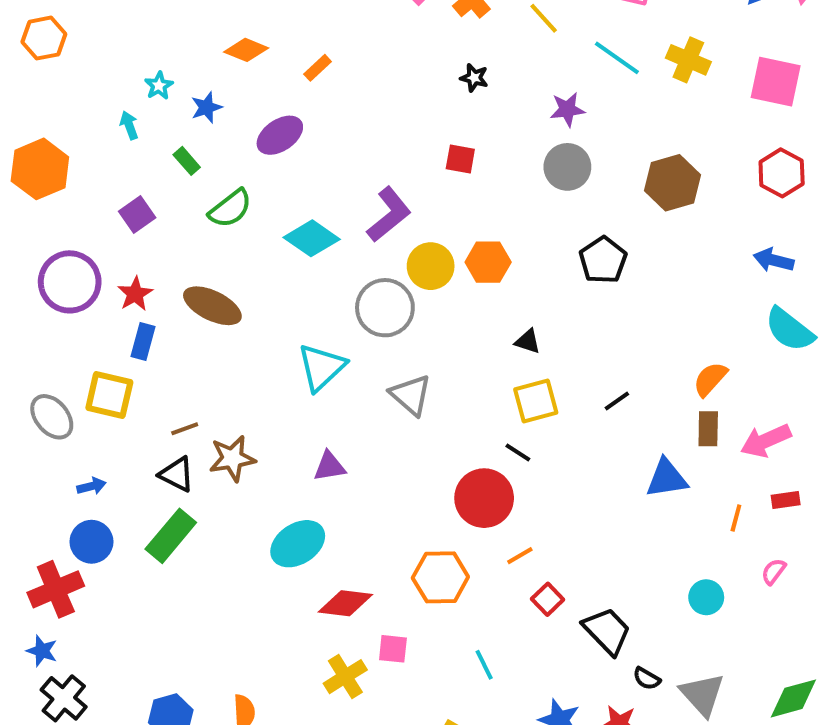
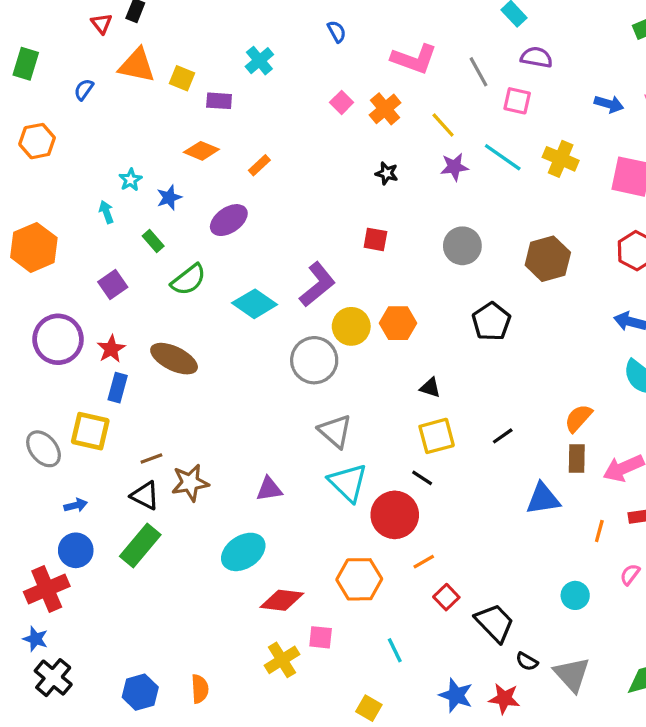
purple star: (567, 109) -> (454, 167), moved
cyan triangle: (322, 367) -> (348, 483), moved, turned -33

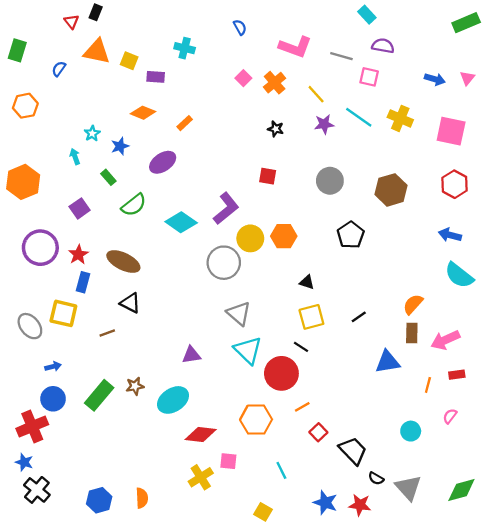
cyan cross: (259, 61) -> (185, 48), turned -36
gray line: (479, 72) -> (341, 56), turned -45
brown star: (190, 483) -> (135, 386), moved, size x0.7
black triangle: (145, 496) -> (130, 303), moved

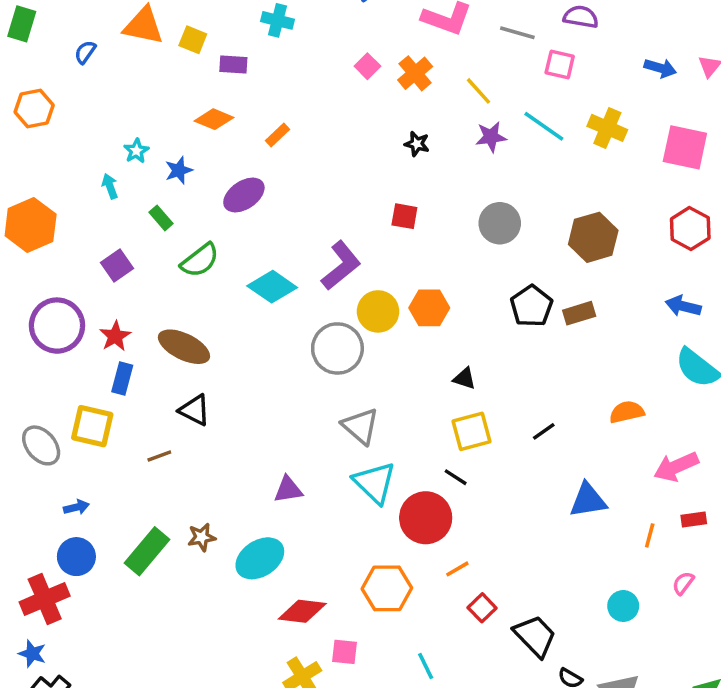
orange semicircle: (413, 304) -> (627, 412), turned 35
brown rectangle: (412, 333) -> (579, 313), moved, turned 72

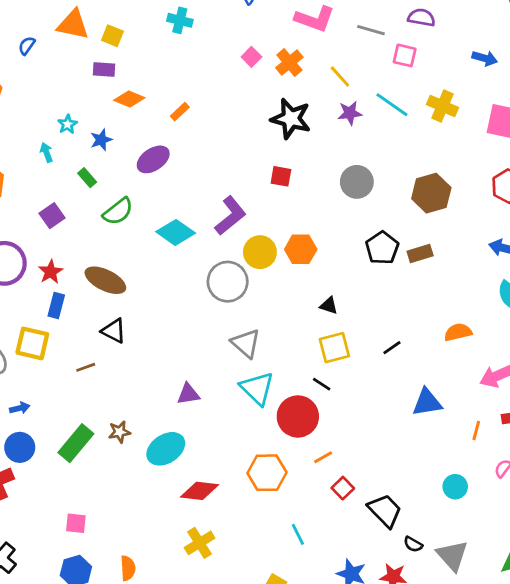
purple rectangle: (233, 64) -> (104, 70), moved
black star: (417, 144) -> (291, 119), size x2.0
pink square: (345, 652) -> (76, 523), moved

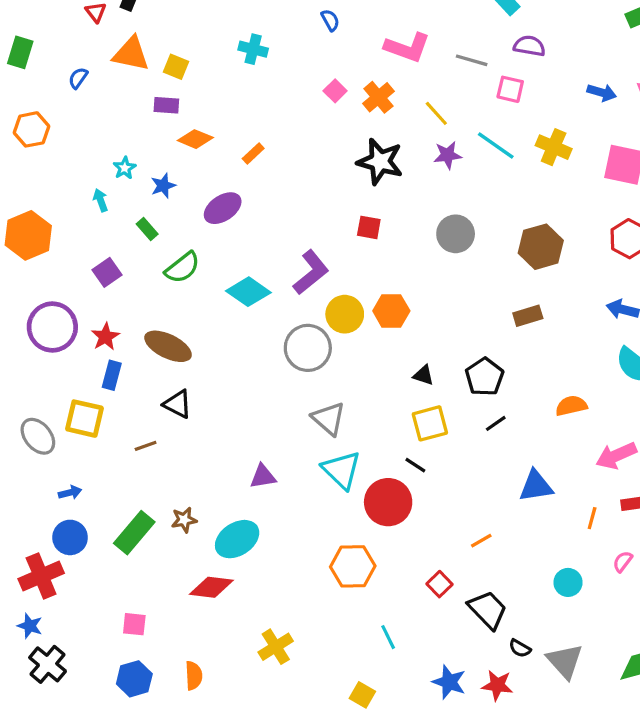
black pentagon: (382, 248) -> (484, 377), moved
orange line: (323, 457) -> (481, 541), moved
red diamond: (200, 491) -> (211, 587), moved

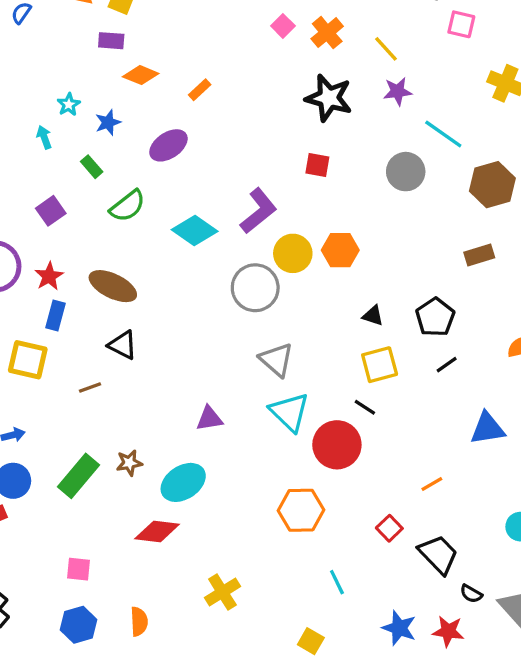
cyan line: (496, 145) -> (443, 134), moved

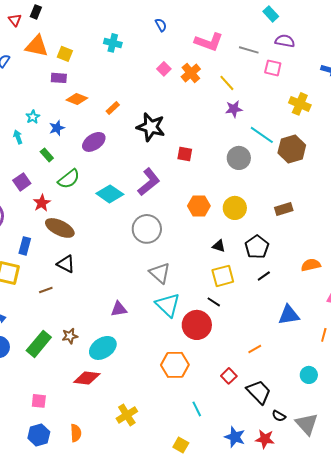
black star: (329, 98) -> (151, 127), moved
brown hexagon: (492, 185) -> (292, 149), moved
yellow circle: (293, 253) -> (235, 208), moved
red star: (49, 276) -> (42, 203), moved

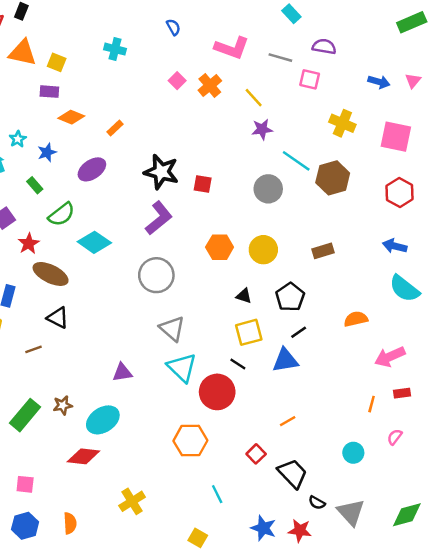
cyan rectangle: (271, 14) -> (291, 14), moved
black star: (151, 127) -> (161, 172), moved
cyan diamond: (110, 194) -> (94, 242), moved
blue triangle: (289, 315) -> (285, 360), moved

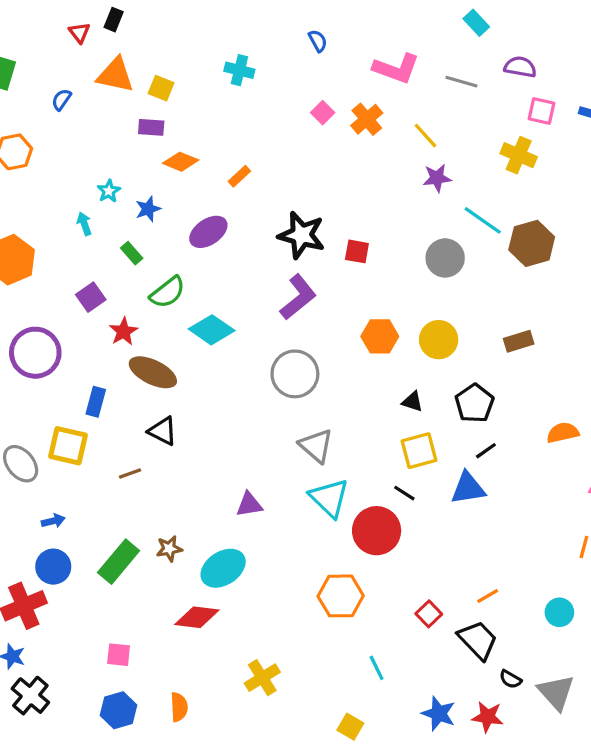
pink square: (310, 79) -> (541, 111), moved
yellow cross: (342, 123) -> (519, 155), moved
orange line: (288, 421) -> (488, 596), moved

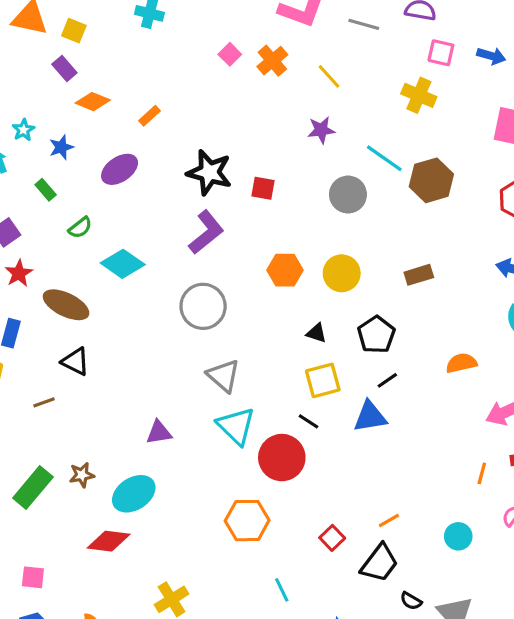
purple rectangle: (151, 127) -> (64, 68), turned 45
purple star: (437, 178) -> (321, 130), moved
green semicircle: (168, 292) -> (80, 228), size x0.7
red star: (123, 331) -> (19, 273), moved
black trapezoid: (478, 640) -> (379, 563), turned 81

